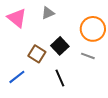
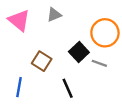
black square: (60, 46) -> (79, 52), moved
blue line: (17, 77) -> (19, 87), turned -42

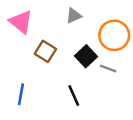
gray triangle: (54, 15) -> (74, 16), moved
brown square: (42, 61) -> (45, 51), moved

